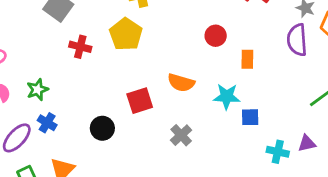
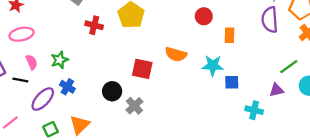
red square: (140, 101) -> (142, 69), turned 30
gray cross: (181, 135) -> (134, 106), moved
purple triangle: (307, 143) -> (276, 90), moved

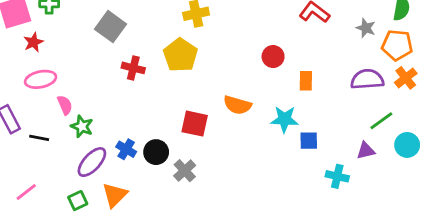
purple semicircle: (270, 20) -> (367, 79), moved, turned 90
green star: (60, 60) -> (82, 126), moved, turned -30
pink semicircle: (32, 62) -> (65, 105), moved
blue cross: (67, 87) -> (126, 149), moved
purple ellipse: (43, 99) -> (92, 162), moved

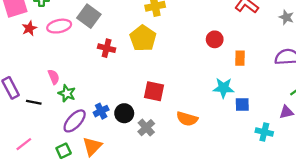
pink ellipse: (41, 79) -> (59, 26), moved
orange semicircle: (237, 105) -> (187, 119), moved
blue cross: (126, 149) -> (101, 111), turned 32

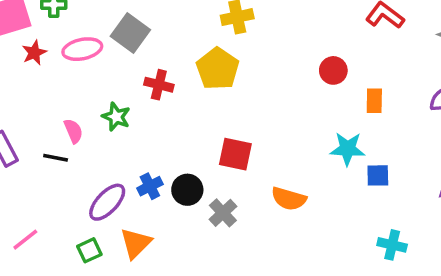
green star: (67, 93) -> (116, 117), moved
black line: (34, 102) -> (56, 158), moved
cyan cross: (264, 132) -> (392, 245), moved

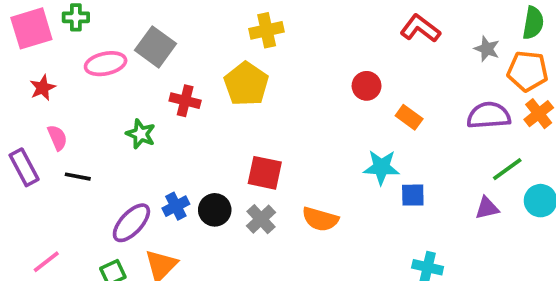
red star: (34, 53) -> (43, 88), moved
orange rectangle: (374, 101) -> (409, 117), turned -55
pink semicircle: (73, 131) -> (57, 138), moved
gray cross: (223, 213) -> (261, 219), moved

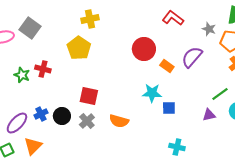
red circle: (367, 86) -> (144, 49), size x1.5
red cross: (185, 101) -> (43, 69), moved
purple semicircle: (489, 115) -> (192, 57), moved, turned -45

